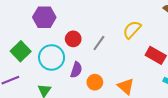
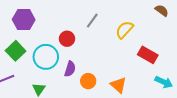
purple hexagon: (44, 17) -> (24, 20), moved
gray line: (99, 43) -> (92, 21), moved

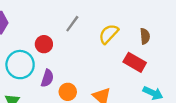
brown semicircle: (162, 10) -> (145, 36), moved, turned 48

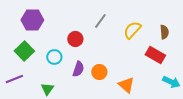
cyan circle: (20, 65) -> (54, 57), size x0.6
orange circle: (68, 92) -> (99, 72), moved

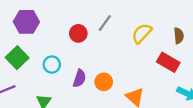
red circle: (75, 39) -> (78, 33), moved

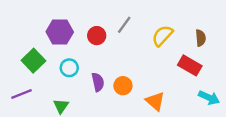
purple hexagon: (26, 22) -> (60, 32), moved
purple semicircle: (79, 78) -> (98, 82), turned -30

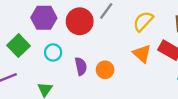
red circle: (97, 36) -> (80, 21), size x1.5
orange triangle: (155, 101) -> (142, 54), moved

